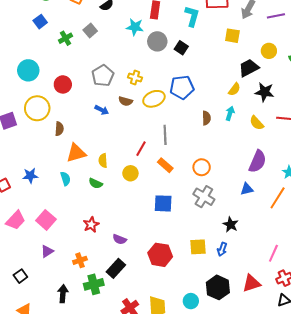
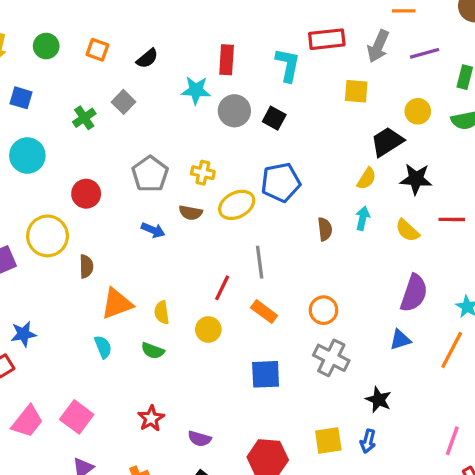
blue square: (40, 22) -> (21, 98), moved, turned -32
cyan circle: (28, 70) -> (27, 156), moved
blue star: (30, 176) -> (23, 334), moved

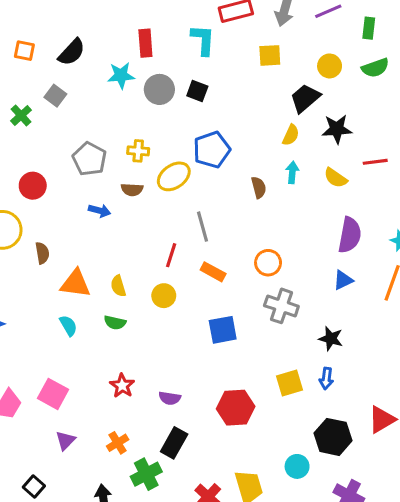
black semicircle: (147, 58) -> (72, 52), size x1.4
orange triangle: (117, 304) -> (76, 284), turned 36

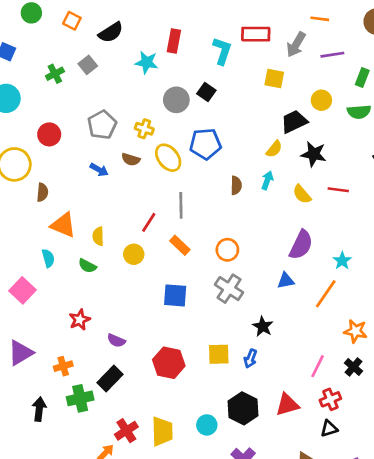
gray circle: (159, 89) -> (176, 100), moved
yellow ellipse: (174, 176) -> (168, 158), turned 72
pink square: (53, 394) -> (22, 290), moved
purple triangle: (65, 440) -> (21, 353), size x1.5

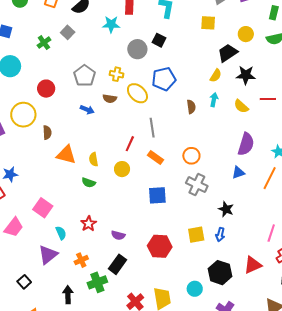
cyan semicircle: (48, 258) -> (61, 233), moved

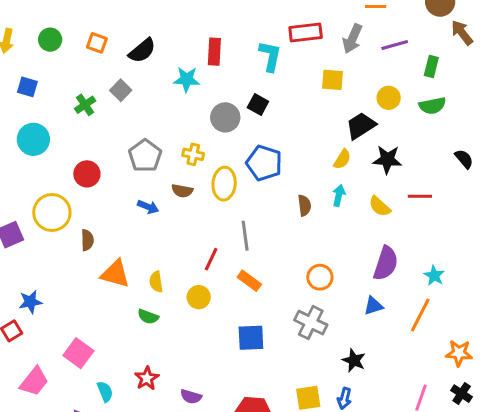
blue pentagon: (164, 79) -> (264, 163), turned 30
yellow ellipse: (137, 93) -> (224, 184), turned 50
orange circle: (191, 156) -> (320, 277), moved

